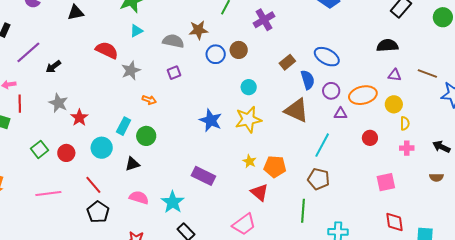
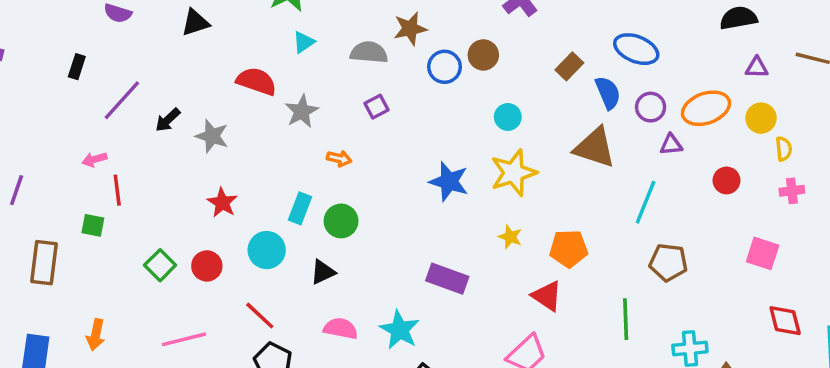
gray star: (58, 103) -> (212, 136), moved
yellow star: (249, 161) -> (510, 237), moved
brown pentagon: (318, 179) -> (668, 262), moved
pink square: (386, 182) -> (763, 253), turned 36

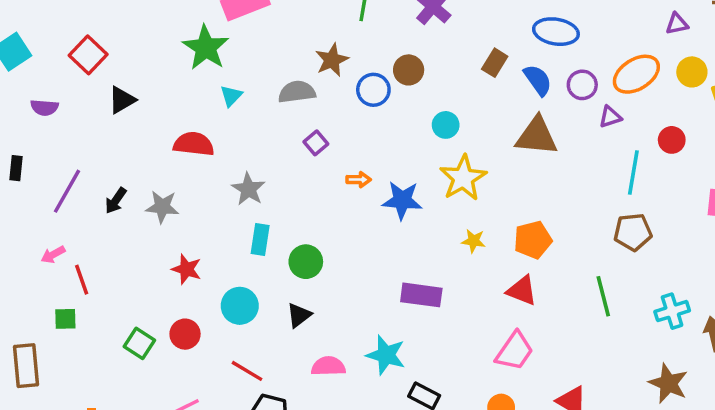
gray star: (302, 111) -> (248, 189), moved
orange arrow: (339, 158) -> (359, 180), moved
cyan line: (646, 202) -> (633, 172), moved
cyan rectangle: (300, 208) -> (260, 240), moved

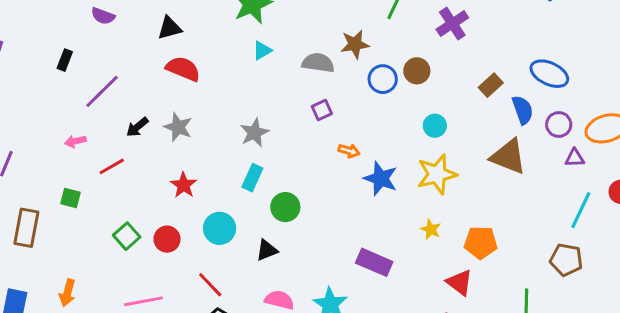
red semicircle: (194, 144) -> (183, 69), moved
black arrow: (116, 201) -> (137, 127), moved
red line: (82, 280) -> (112, 166), moved, turned 64

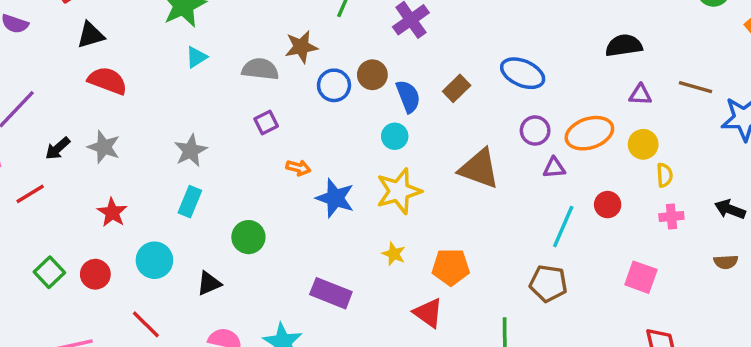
blue semicircle: (523, 110) -> (408, 96), moved
green circle: (285, 207) -> (248, 237), moved

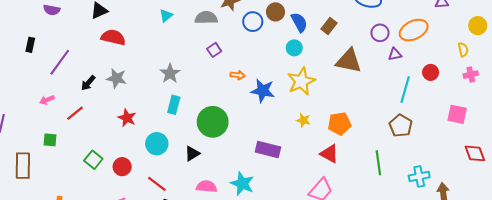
brown rectangle: (457, 88) -> (329, 26), moved
yellow circle: (643, 144) -> (478, 26), moved
green circle: (248, 237) -> (213, 122), size x1.5
red circle: (95, 274) -> (122, 167), moved
brown pentagon: (548, 283) -> (401, 126), turned 30

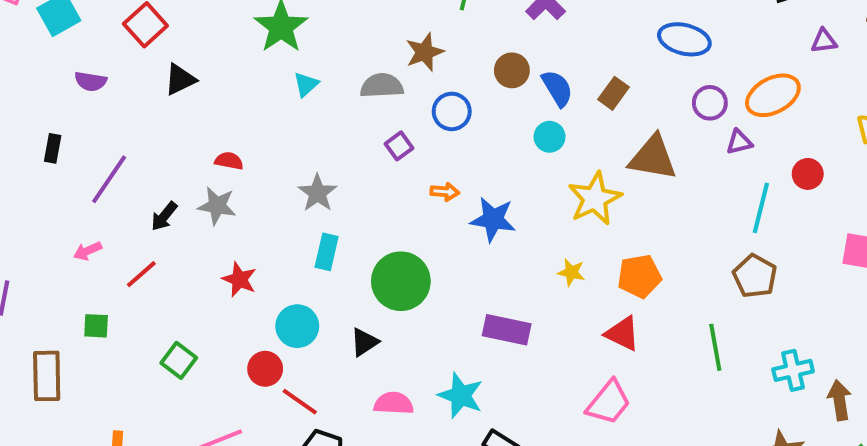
blue circle: (253, 22) -> (452, 111), moved
red semicircle: (113, 37) -> (229, 161), moved, size x0.6
yellow star: (301, 81) -> (595, 199), moved
red circle: (122, 167) -> (265, 369), moved

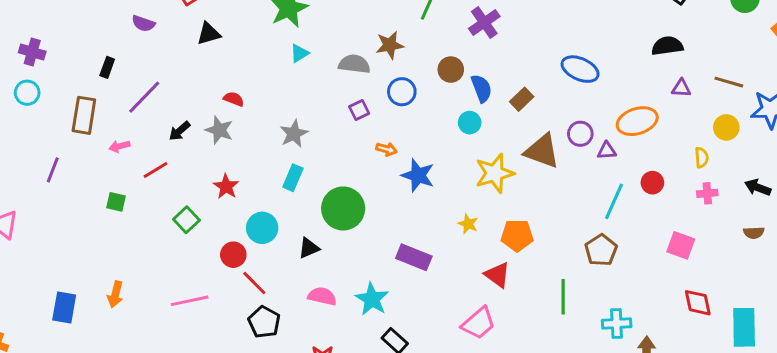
purple circle: (710, 103) -> (580, 134), moved
green square: (179, 360) -> (186, 220), moved
brown rectangle: (47, 376) -> (84, 115), moved

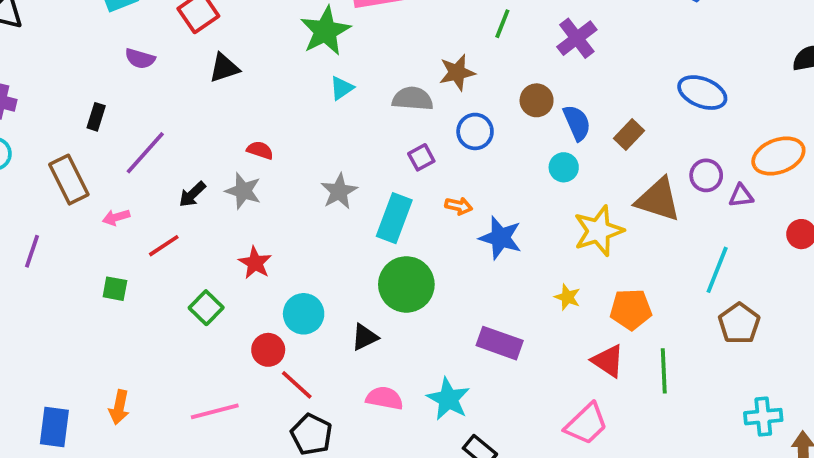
brown rectangle: (84, 115) -> (69, 180), turned -33
cyan rectangle: (293, 178) -> (394, 218), moved, size x1.4
cyan line: (614, 201) -> (717, 270), moved
green line: (563, 297) -> (664, 371), moved

